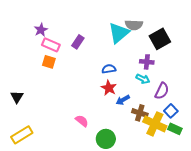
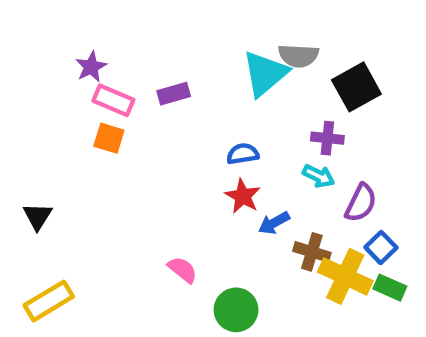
purple rectangle: (78, 42) -> (174, 94), turned 40

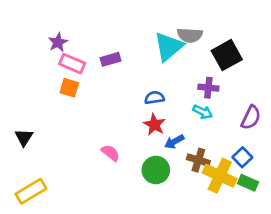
purple semicircle: (361, 203) -> (251, 117), moved
pink semicircle: (183, 270) -> (110, 153), moved
green circle: (236, 310) -> (156, 170), moved

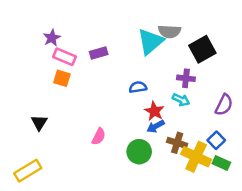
red star: (154, 125) -> (154, 111), moved
black triangle: (24, 137) -> (39, 123), moved
pink semicircle: (110, 153) -> (99, 136), turned 78

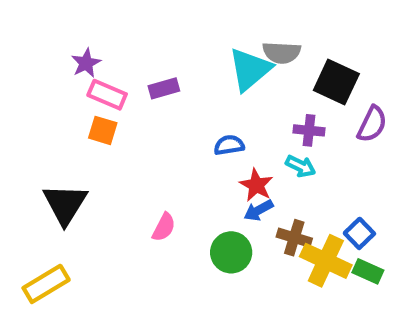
black square: (202, 49) -> (336, 82), turned -36
purple semicircle: (224, 105) -> (372, 124), moved
black triangle: (39, 123) -> (65, 204), size x1.6

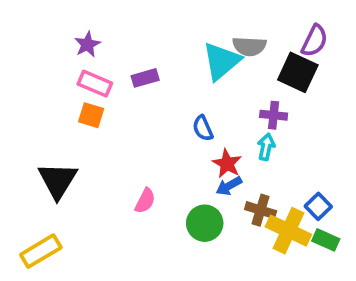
purple star: (86, 63) -> (87, 44), moved
purple semicircle: (372, 124) -> (315, 41), moved
blue semicircle: (229, 145) -> (203, 128), turned -105
cyan arrow: (301, 166) -> (266, 147), turned -105

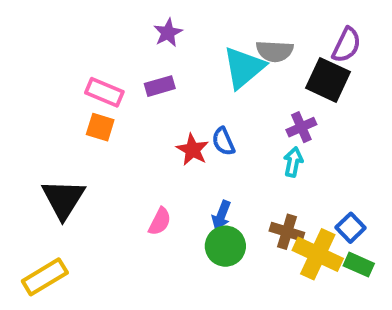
purple star: (87, 44) -> (168, 33), moved
purple cross: (274, 115) -> (301, 127), turned -30
red star: (227, 164) -> (193, 150), moved
blue arrow: (229, 186) -> (221, 215), moved, turned -40

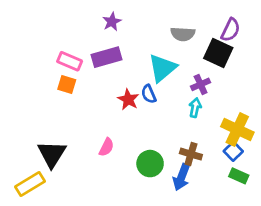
cyan triangle: (244, 68) -> (162, 68), moved
purple rectangle: (160, 86) -> (106, 57), size x1.5
black triangle: (63, 199) -> (52, 154), moved
blue arrow: (221, 215) -> (181, 177), moved, size x1.4
yellow cross: (318, 254) -> (237, 129), moved

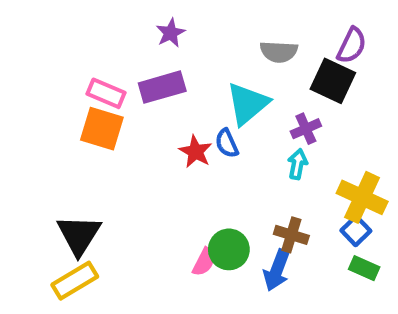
orange square: (67, 84) -> (102, 129), size x1.5
pink semicircle: (106, 147) -> (204, 262), moved
yellow rectangle: (30, 184) -> (75, 281), moved

